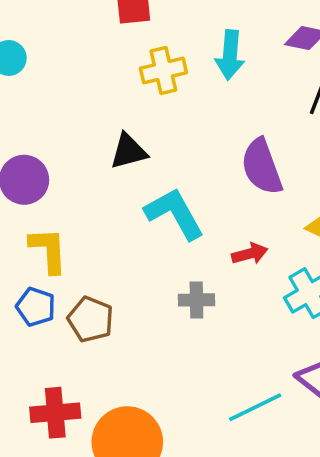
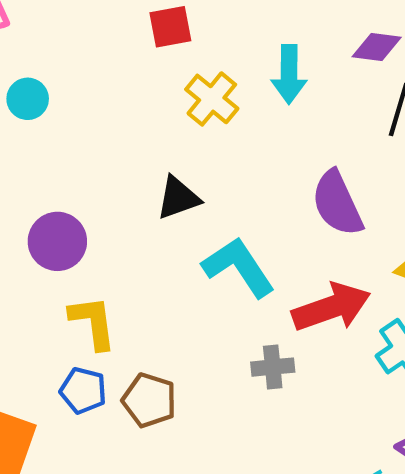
yellow cross: (163, 71) -> (212, 99), turned -33
red arrow: (250, 254) -> (331, 307), size x1.8

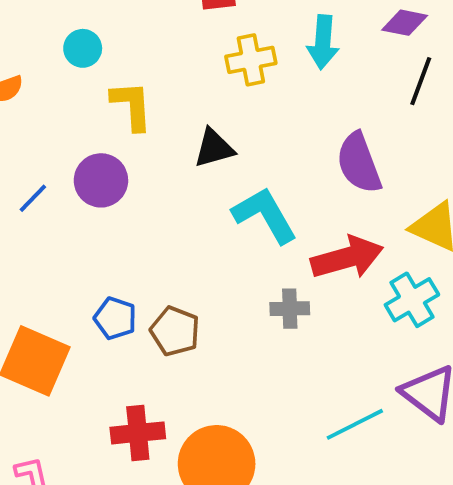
yellow cross: (212, 99) -> (251, 60), turned 36
yellow L-shape: (93, 322) -> (132, 106), moved

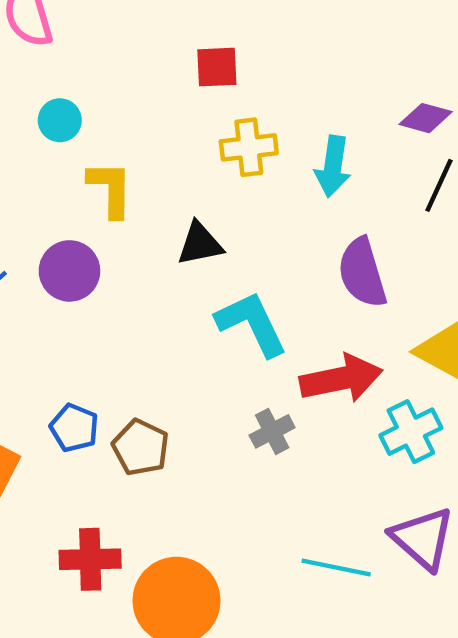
cyan arrow: (323, 42) -> (333, 166), moved
gray cross: (290, 309) -> (272, 431), turned -30
cyan line: (355, 424) -> (336, 568), turned 34

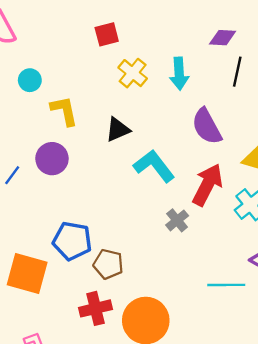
yellow cross: (249, 147) -> (133, 73), turned -32
red arrow: (341, 379) -> (207, 185), turned -39
blue pentagon: (74, 428) -> (72, 241), size x1.5
brown pentagon: (141, 447) -> (108, 264), moved

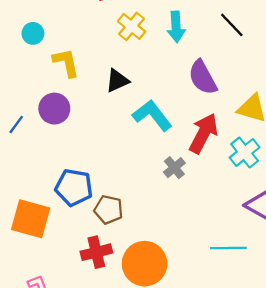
black line: (237, 72) -> (232, 25), turned -56
cyan line: (226, 285) -> (228, 248), moved

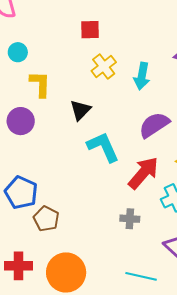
purple semicircle: (203, 77) -> (154, 125), turned 72
black triangle: (117, 81) -> (80, 110), turned -35
gray cross: (174, 168) -> (130, 219), moved, turned 30
red cross: (96, 252) -> (18, 266), moved

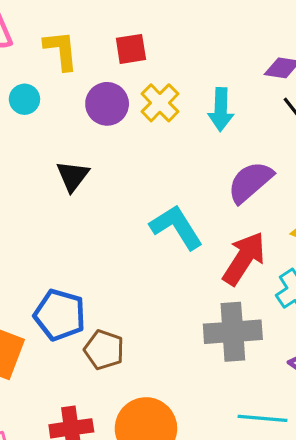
yellow L-shape: (40, 84) -> (61, 50), moved
black triangle: (80, 110) -> (73, 176), moved
purple circle: (21, 121) -> (107, 104), moved
gray cross: (130, 219) -> (233, 332), size x1.8

